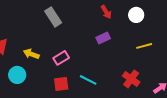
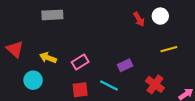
red arrow: (106, 12) -> (139, 19), moved
gray rectangle: (53, 17) -> (52, 15), moved, turned -60
purple rectangle: (103, 38) -> (125, 65), moved

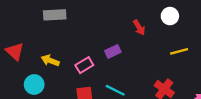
red arrow: (139, 19) -> (139, 27), moved
purple rectangle: (125, 65) -> (113, 51), moved

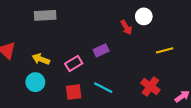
white circle: (170, 16) -> (144, 16), moved
cyan circle: (34, 84) -> (35, 82), moved

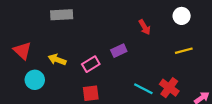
white circle: (144, 16) -> (182, 16), moved
cyan circle: (35, 82) -> (35, 80), moved
cyan line: (103, 88) -> (143, 89), moved

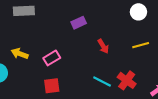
red arrow: (145, 27) -> (103, 46), moved
purple rectangle: (119, 51) -> (79, 23), moved

